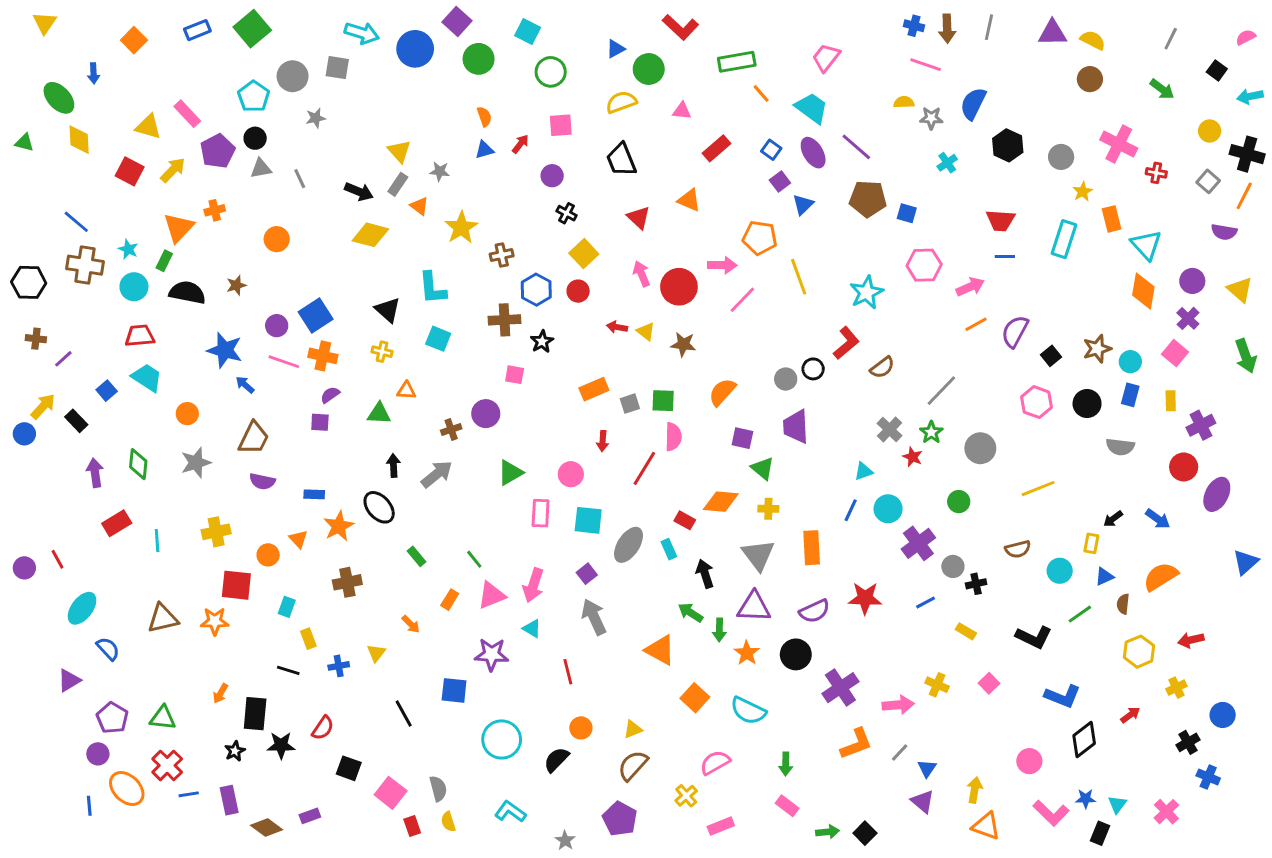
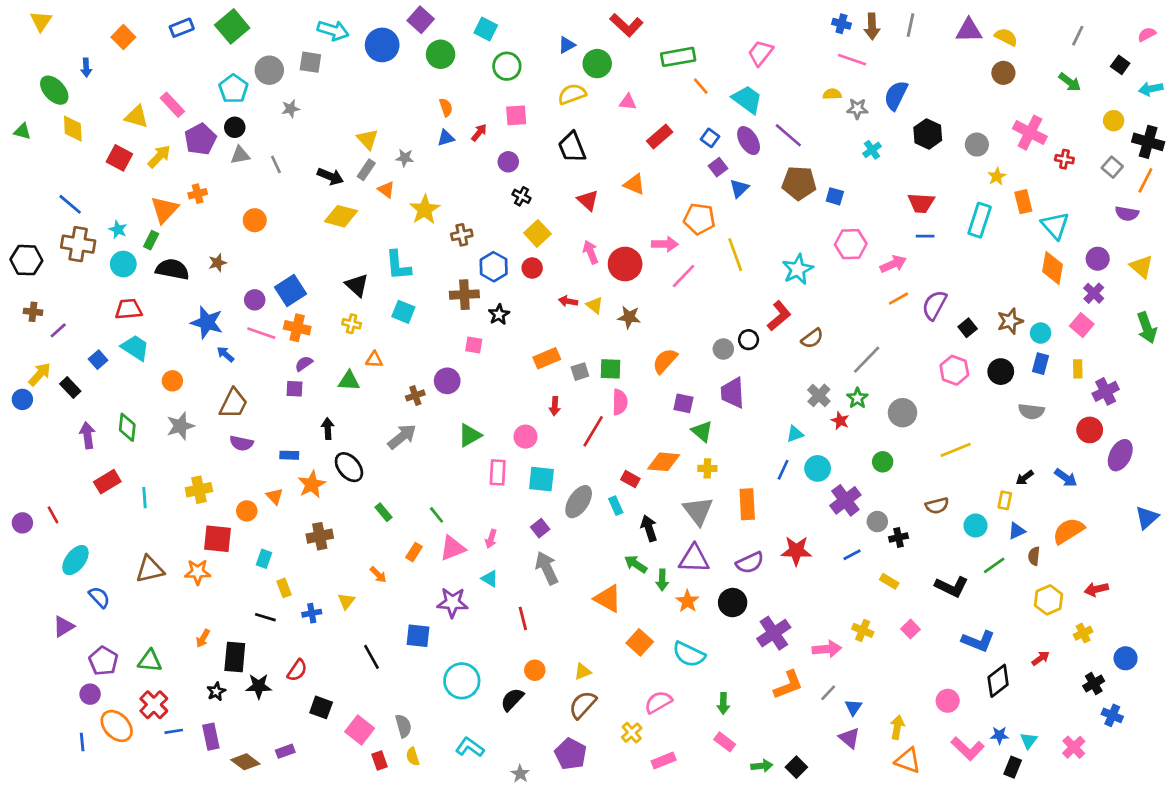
black arrow: (393, 466) -> (328, 429), moved
pink arrow: (533, 585) -> (491, 539), size x0.6

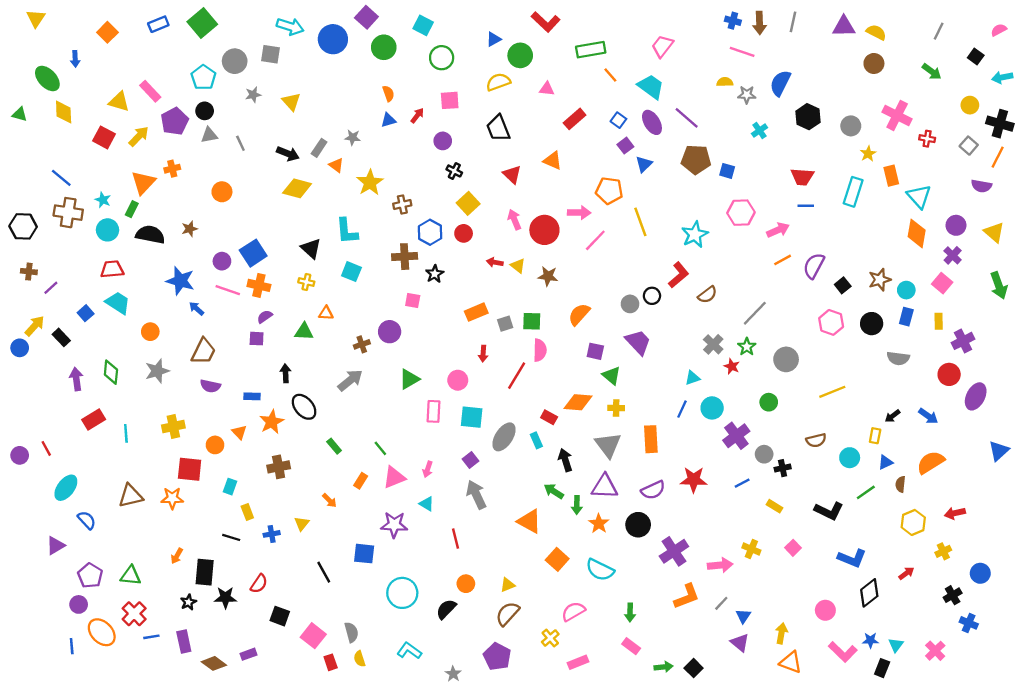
yellow triangle: (368, 139) -> (291, 102), moved
purple trapezoid: (733, 393) -> (638, 342), turned 140

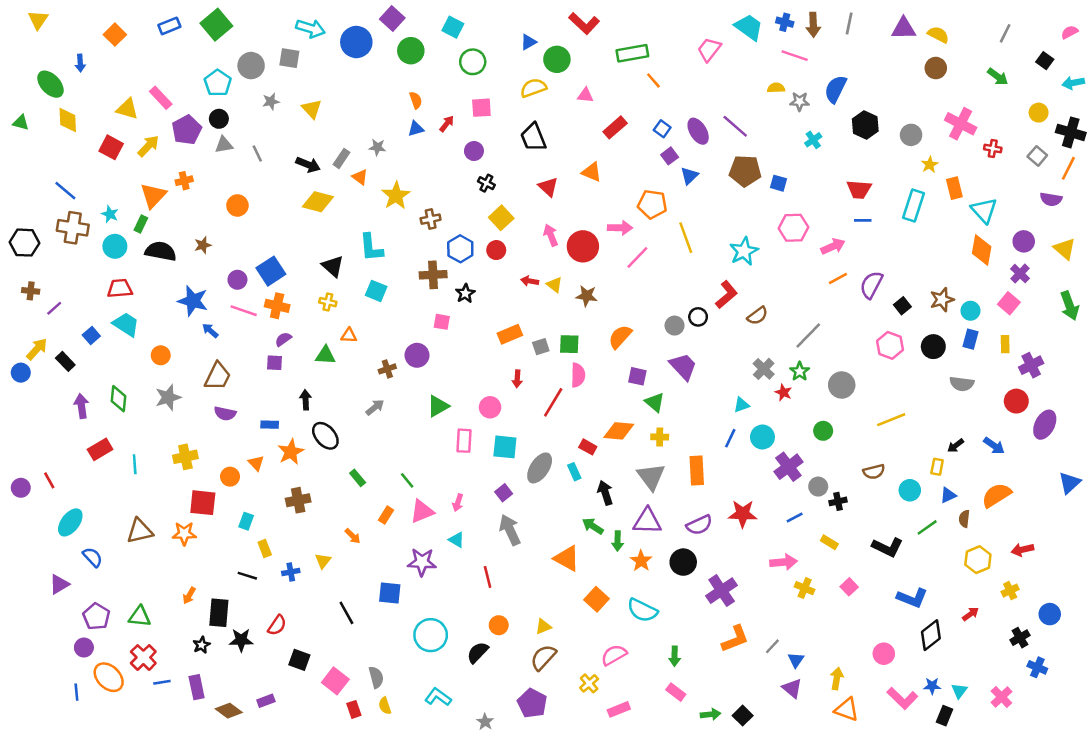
cyan trapezoid: (651, 87) -> (749, 27), moved
gray arrow: (350, 380) -> (375, 407), size x0.7
pink arrow: (720, 565) -> (783, 562), moved

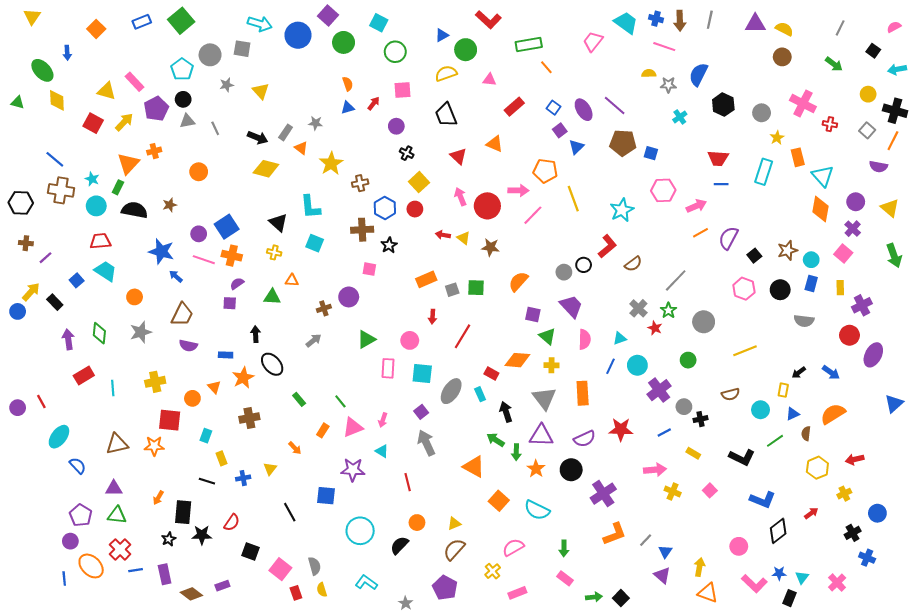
pink semicircle: (578, 375) -> (585, 339), moved
purple triangle: (59, 584) -> (114, 488), moved, turned 30

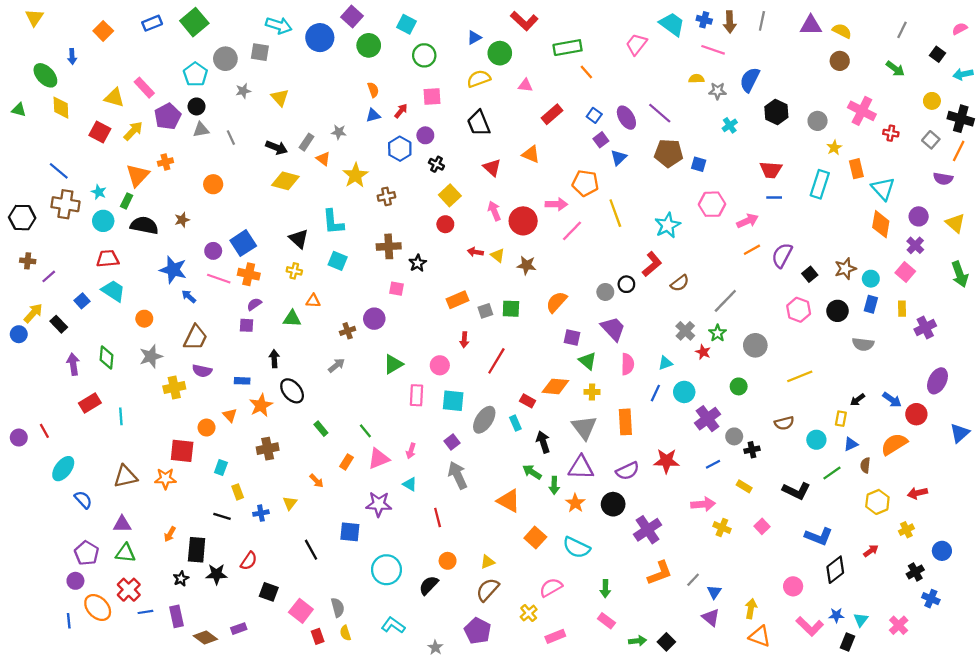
blue hexagon: (385, 208) -> (400, 149), moved
red circle: (849, 335) -> (916, 414), moved
yellow cross: (155, 382) -> (174, 388), moved

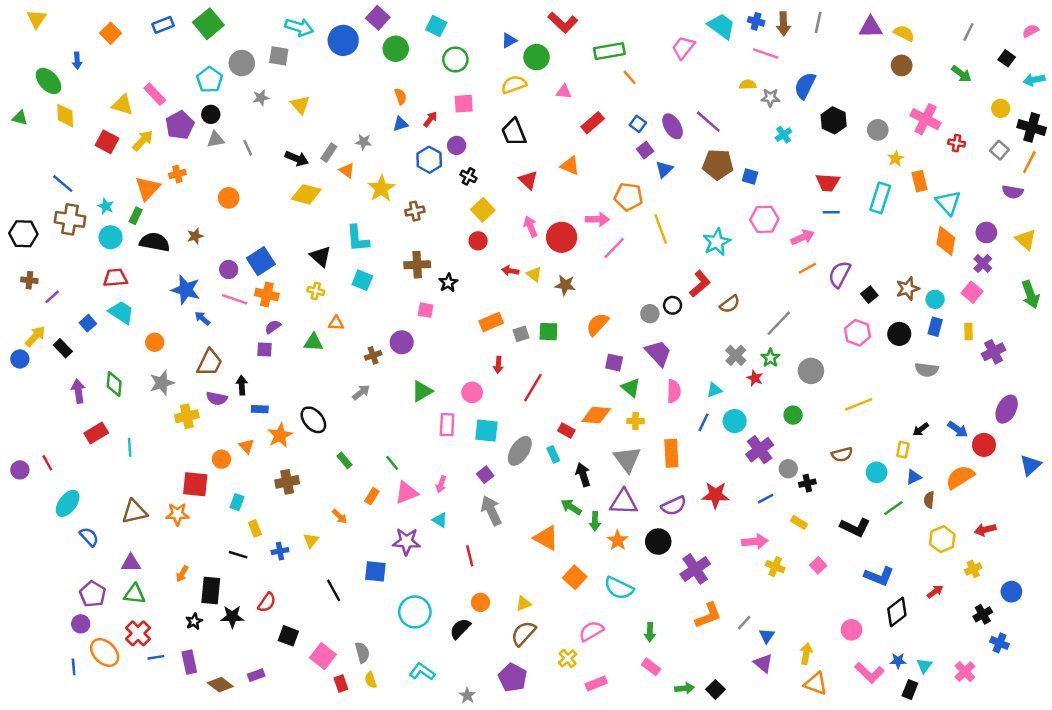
black arrow: (274, 359) -> (242, 385), moved

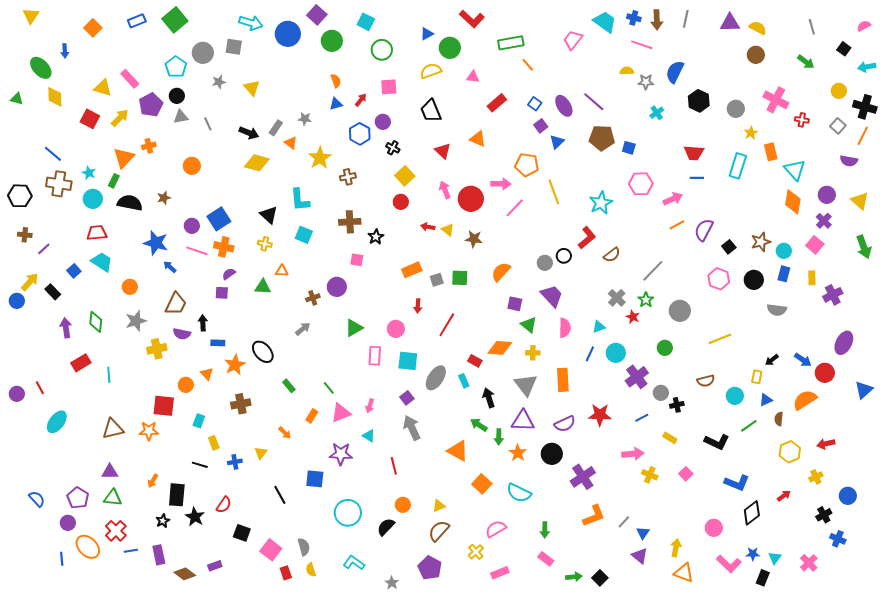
gray line: (968, 32) -> (812, 27), turned -42
blue semicircle: (89, 537) -> (37, 499), moved
black star: (232, 617) -> (195, 517), turned 30

